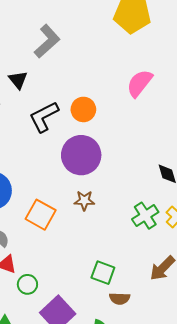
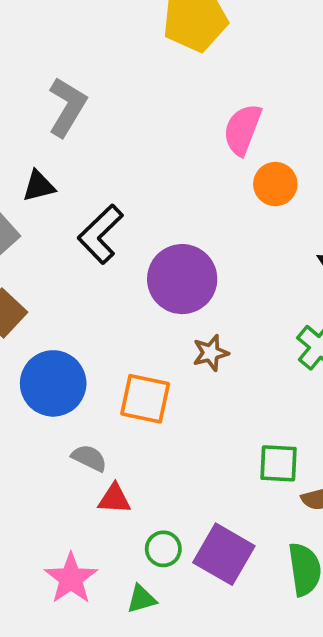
black triangle: (18, 80) -> (39, 186), turned -48
orange circle: (83, 109) -> (275, 184), moved
green circle: (27, 284) -> (163, 549), moved

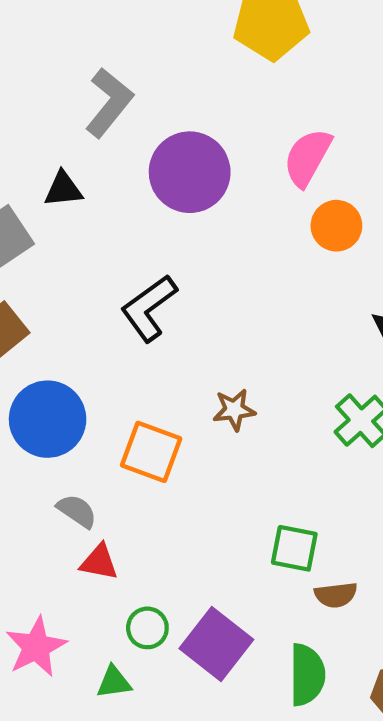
black L-shape: (100, 234) -> (149, 308), moved
purple circle: (182, 279) -> (190, 172), moved

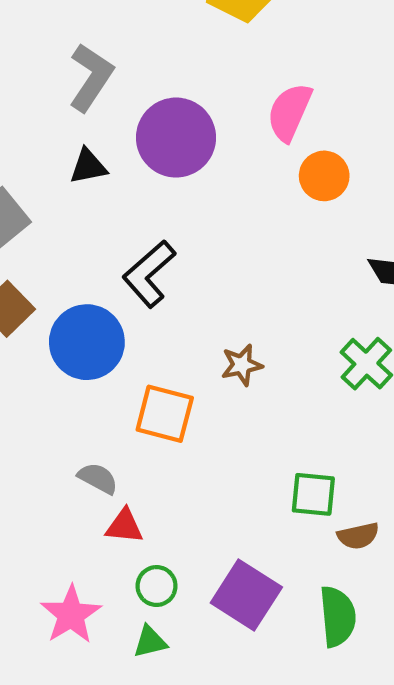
black triangle: (63, 189) -> (88, 166), moved
blue circle: (48, 419) -> (87, 342), moved
green circle: (147, 628) -> (157, 586), moved

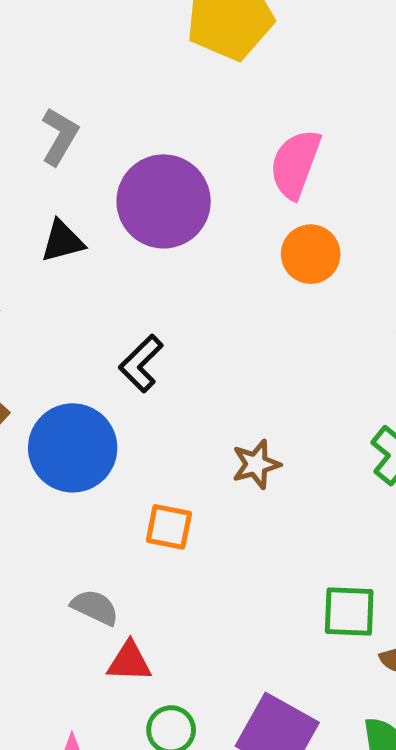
gray L-shape: (91, 77) -> (60, 136), size x0.7
orange circle: (324, 176) -> (311, 254), moved
black L-shape: (149, 274) -> (141, 363), size x0.7
orange square: (165, 414) -> (169, 527), size x0.7

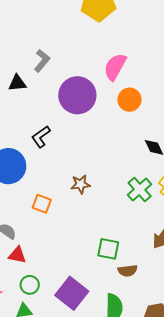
gray L-shape: (60, 136) -> (42, 61), moved
purple circle: (164, 201) -> (77, 95), moved
orange circle: (311, 254) -> (129, 100), moved

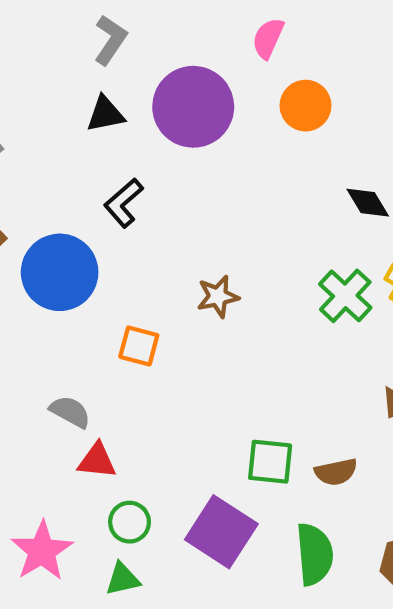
pink semicircle: (115, 67) -> (268, 38), size x0.7
black triangle: (17, 83) -> (105, 114), moved
green square: (108, 249) -> (270, 462), moved

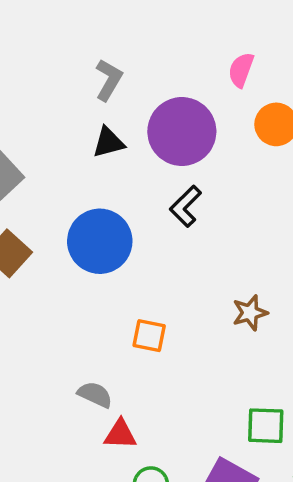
black L-shape: (124, 203) -> (186, 206), moved
blue circle: (60, 272) -> (100, 241), moved
brown star: (218, 297) -> (250, 313), moved

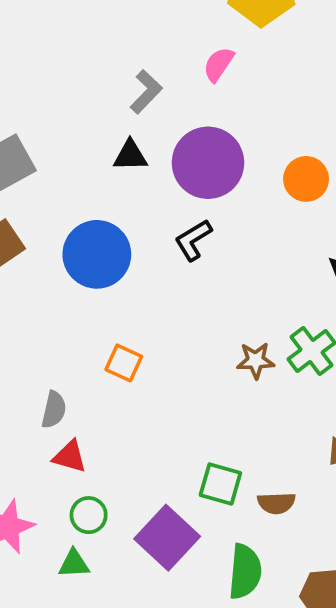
pink semicircle: (241, 70) -> (219, 64), moved
brown star: (250, 313) -> (256, 361), moved
gray semicircle: (95, 395) -> (54, 410), turned 64

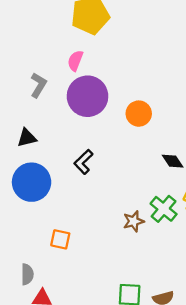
black triangle: (130, 156) -> (27, 138), moved
purple circle: (208, 163) -> (88, 96), moved

